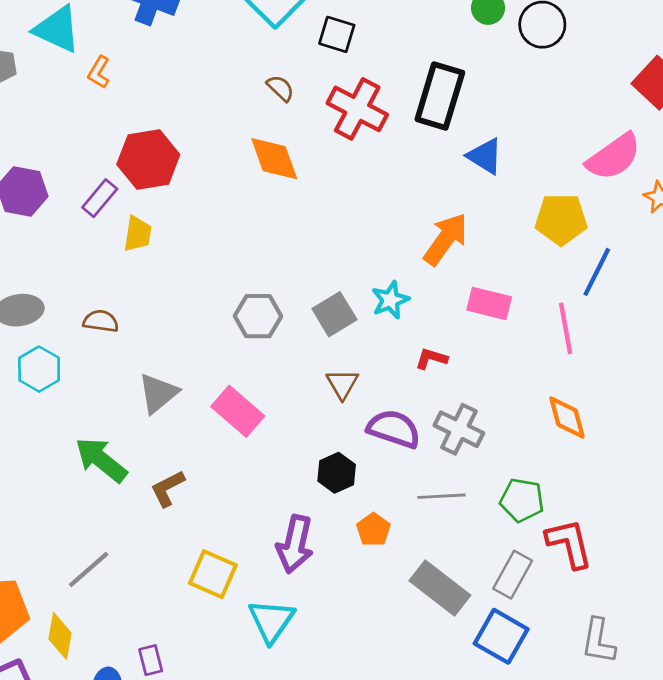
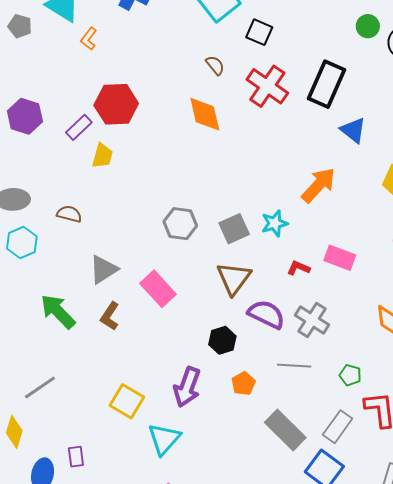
pink rectangle: (489, 303) -> (340, 258), moved
brown triangle: (342, 384) -> (234, 278), size x1.5
brown L-shape: (168, 488) -> (110, 316), moved, turned -36
green pentagon: (522, 500) -> (350, 375), size x0.7

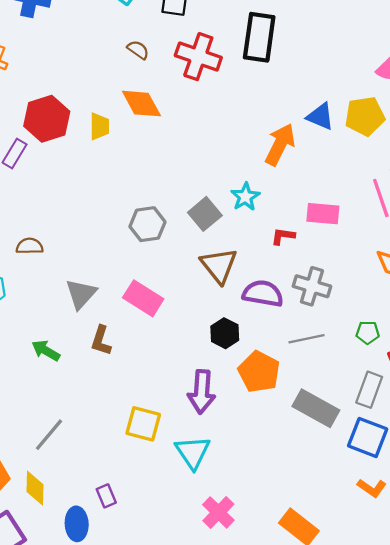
blue triangle: (353, 130) -> (320, 116), moved
yellow trapezoid: (102, 156) -> (99, 126), moved
green arrow: (58, 311) -> (46, 351), size x0.7
orange pentagon: (243, 383) -> (259, 372), size x1.6

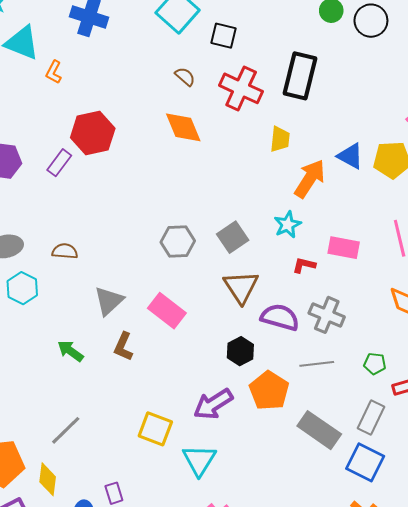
yellow trapezoid: (99, 126) -> (280, 139), moved
cyan star: (245, 197) -> (288, 225), moved
purple arrow: (202, 392) -> (213, 404), turned 48

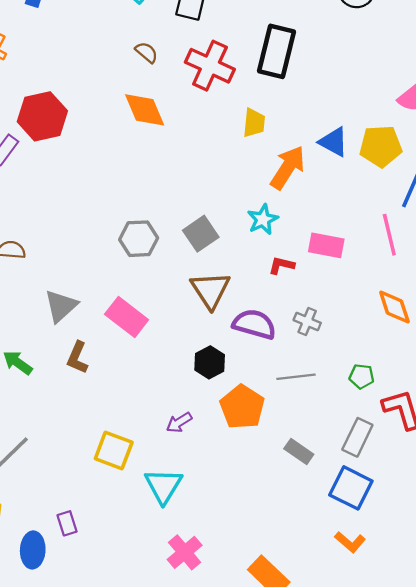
gray cross: (327, 315) -> (307, 321), size x0.7
purple arrow: (213, 404) -> (179, 422), size x0.6
gray rectangle: (319, 430) -> (299, 452), size x0.6

